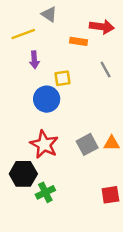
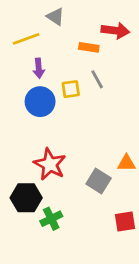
gray line: (106, 70) -> (97, 79), moved
blue circle: (47, 99) -> (40, 102), moved
gray square: (87, 144) -> (99, 181), moved, turned -30

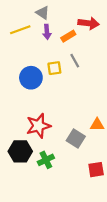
orange rectangle: (89, 47) -> (68, 36), turned -40
purple arrow: (39, 68) -> (47, 32), moved
red star: (50, 164) -> (38, 126), turned 30
green cross: (51, 219) -> (46, 160), moved

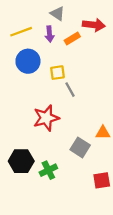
gray triangle: (43, 13) -> (57, 14), moved
gray line: (75, 61) -> (70, 90), moved
blue circle: (31, 78) -> (28, 61), moved
red star: (38, 126) -> (46, 118), moved

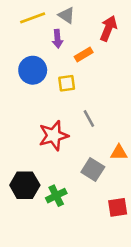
red arrow: (94, 25) -> (108, 28), turned -75
yellow line: (21, 32) -> (33, 18), moved
orange rectangle: (72, 39) -> (84, 55), moved
gray line: (70, 90) -> (89, 119), moved

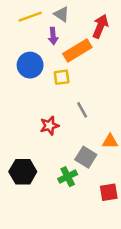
orange rectangle: (84, 55) -> (77, 51), size x1.6
red star: (54, 136) -> (49, 126), size x0.7
green cross: (56, 196) -> (68, 177), moved

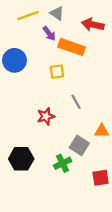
red arrow: (100, 26) -> (93, 25), turned -100
purple arrow: (53, 36) -> (49, 34), turned -32
orange rectangle: (77, 51) -> (72, 47), turned 50
blue circle: (30, 65) -> (14, 60), moved

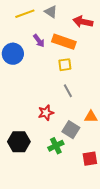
purple arrow: (49, 34) -> (39, 41), moved
yellow square: (57, 72) -> (65, 65), moved
red star: (46, 116) -> (46, 113), moved

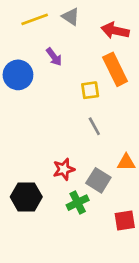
orange rectangle: (64, 42) -> (115, 69), moved, turned 45
red star: (46, 113) -> (64, 169), moved

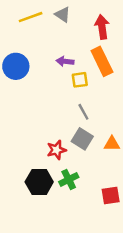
red arrow: (115, 31) -> (102, 27), turned 70
purple arrow: (54, 57) -> (65, 61), moved, turned 133
gray square: (98, 180) -> (82, 139), moved
black hexagon: (26, 197) -> (39, 182), moved

